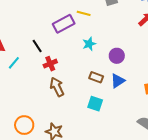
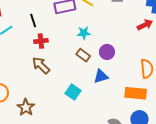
brown rectangle: (96, 77) -> (83, 55), moved
brown arrow: (57, 87) -> (41, 65), turned -36

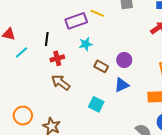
black line: (33, 20) -> (47, 39), turned 32
cyan star: (84, 33) -> (86, 44), moved

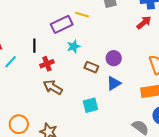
cyan square: (96, 104) -> (90, 105), turned -35

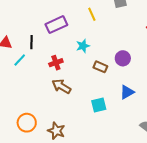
yellow line: (82, 15) -> (92, 14), turned 48
purple rectangle: (62, 24) -> (56, 25), moved
black line: (34, 46) -> (32, 42), moved
blue triangle: (114, 83) -> (127, 92), moved

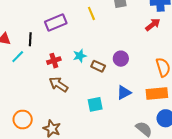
cyan star: (83, 46) -> (80, 56), moved

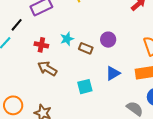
black line: (30, 39) -> (17, 25), turned 40
red cross: (54, 61) -> (41, 45), turned 32

